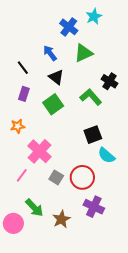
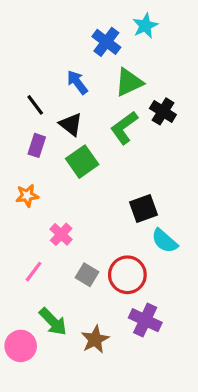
black triangle: (56, 77) -> (71, 124), moved
black cross: (110, 81) -> (163, 111), moved
green L-shape: (91, 97) -> (124, 128), moved, turned -85
pink cross: (40, 151) -> (61, 234), size x0.6

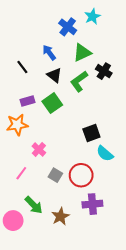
black triangle: (71, 124) -> (54, 75), moved
purple rectangle: (37, 145) -> (28, 101), moved, turned 56
orange star: (27, 196) -> (17, 125), size x1.5
purple cross: (145, 320) -> (92, 204), turned -30

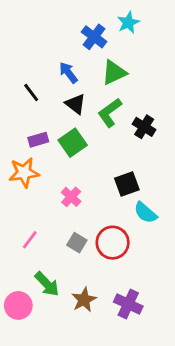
black cross: (104, 71) -> (144, 127), moved
pink cross: (39, 149) -> (71, 197), moved
purple cross: (92, 204) -> (128, 304), moved, turned 30

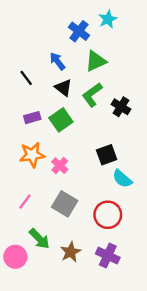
orange star: (24, 173) -> (32, 155), moved
gray square: (77, 243) -> (65, 204), size x1.5
red circle: (113, 243) -> (108, 215), moved

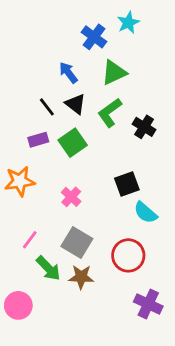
black line: (26, 78) -> (47, 107), moved
orange star: (32, 155) -> (20, 181), moved
green arrow: (39, 239) -> (48, 268), moved
brown star: (71, 252) -> (81, 277), moved, turned 30
purple cross: (108, 256) -> (148, 304), moved

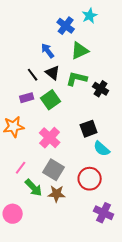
green L-shape: (110, 113) -> (77, 79), turned 50
pink cross: (71, 197) -> (50, 138), size x1.5

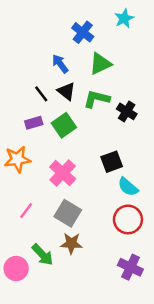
cyan star: (90, 16) -> (124, 18), moved
red circle: (90, 179) -> (128, 219), moved
green arrow: (34, 188) -> (43, 255), moved

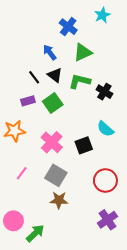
black square: (112, 162) -> (84, 145), moved
cyan semicircle: (128, 187) -> (105, 129), moved
green arrow: (43, 255) -> (35, 233), moved, turned -90
purple cross: (130, 267) -> (107, 220), turned 30

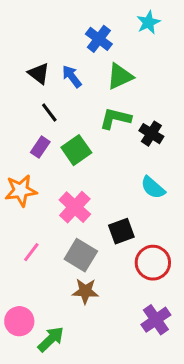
black triangle: (55, 75) -> (39, 73), moved
purple rectangle: (28, 101) -> (40, 147), turned -40
black square: (84, 145) -> (121, 231), moved

